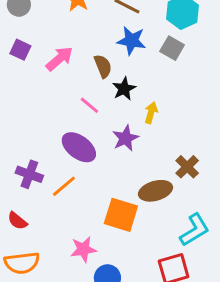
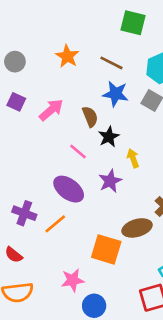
yellow arrow: (151, 113) -> (133, 158), turned -36

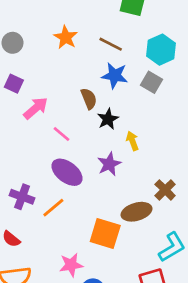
pink arrow: (51, 110) -> (36, 108), moved
pink line: (78, 151) -> (62, 134), moved

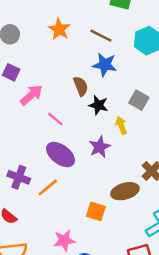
gray square: (151, 82) -> (139, 100), moved
black star: (108, 119) -> (98, 105), turned -30
orange square: (105, 234) -> (96, 211), size x0.7

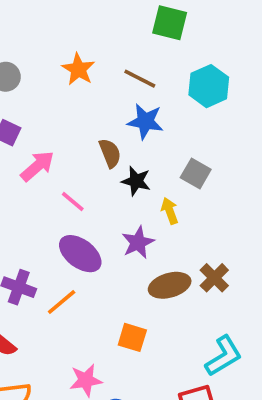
brown ellipse: (125, 191) -> (170, 285), moved

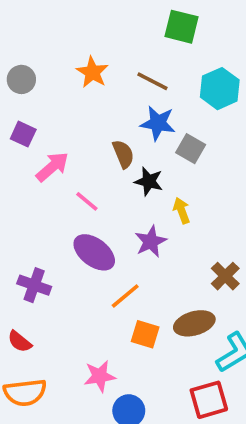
gray square: (196, 174) -> (191, 149), moved
brown ellipse: (170, 285) -> (194, 323), moved
orange line: (62, 302) -> (125, 296), moved

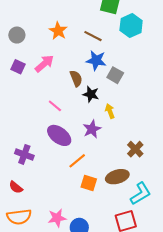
cyan hexagon: (220, 89) -> (131, 26), moved
pink arrow: (52, 167) -> (44, 64), moved
pink star: (100, 376) -> (57, 218), moved

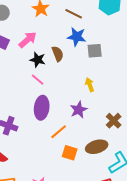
gray square: (115, 75) -> (95, 51), turned -35
black star: (91, 94) -> (38, 60), moved
purple star: (92, 129) -> (79, 110), moved
purple ellipse: (59, 135) -> (42, 108), turned 60

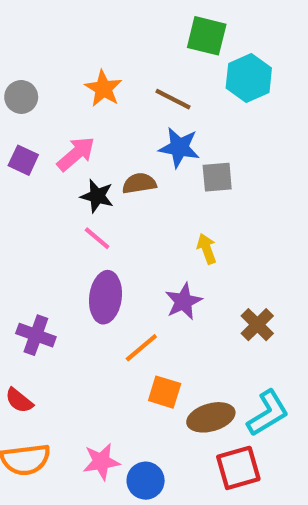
brown semicircle: (58, 54) -> (139, 183), turned -77
brown ellipse: (97, 147) -> (211, 417), moved

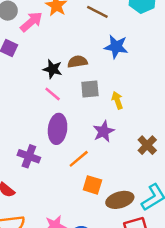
blue star: (179, 148) -> (116, 47), moved
pink arrow: (76, 154) -> (31, 22), moved
gray square: (217, 177) -> (90, 89), moved
purple cross: (36, 335) -> (29, 156), moved

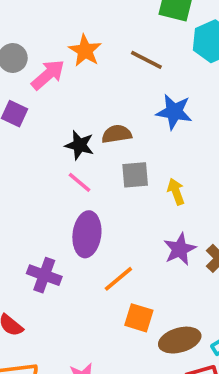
purple star: (104, 131) -> (180, 249), moved

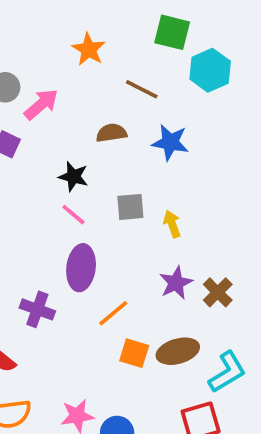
orange star: (85, 51) -> (89, 49), moved
brown semicircle: (117, 134) -> (111, 133), moved
brown ellipse: (180, 340) -> (178, 351), moved

